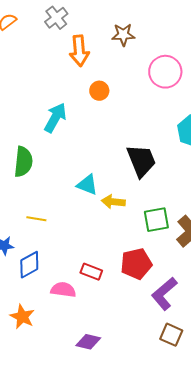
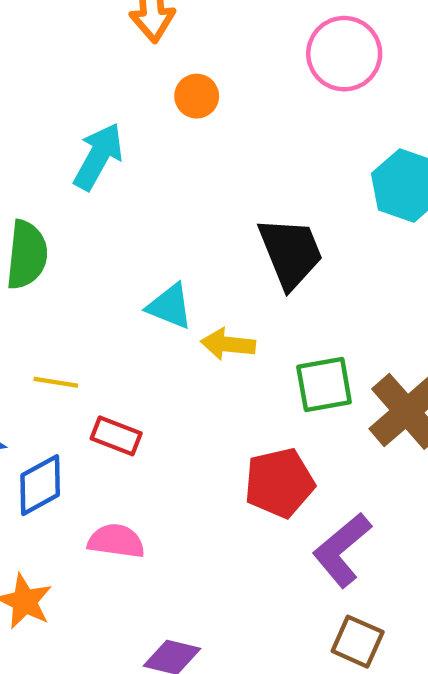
red rectangle: (91, 272) -> (116, 436), moved

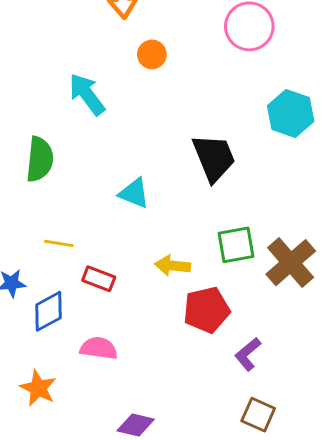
cyan arrow: (98, 156) -> (87, 94), turned -66
yellow arrow: (228, 344) -> (173, 266), moved
purple L-shape: (342, 550) -> (248, 354), size x0.7

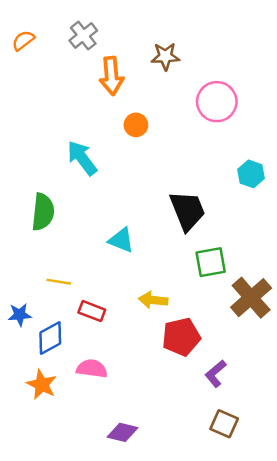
cyan hexagon: (291, 113) -> (251, 174), size x0.7
green square: (236, 245) -> (211, 262), moved
orange star: (38, 388) -> (42, 385), moved

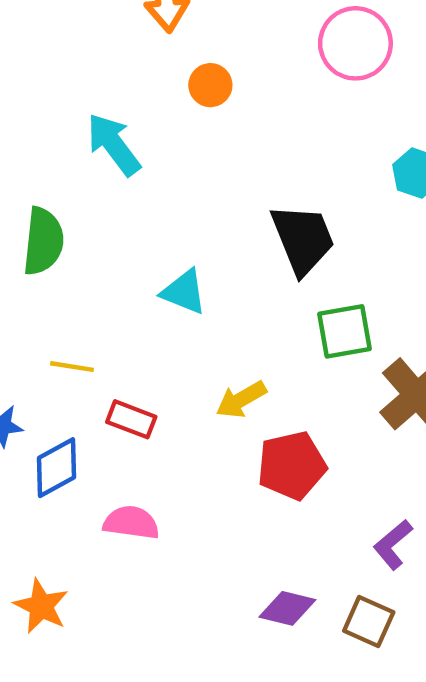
yellow arrow: (153, 300) -> (241, 399), turned -36
purple L-shape: (216, 374) -> (393, 545), moved
orange star: (42, 385) -> (41, 606), moved
purple diamond: (122, 432) -> (287, 608), moved

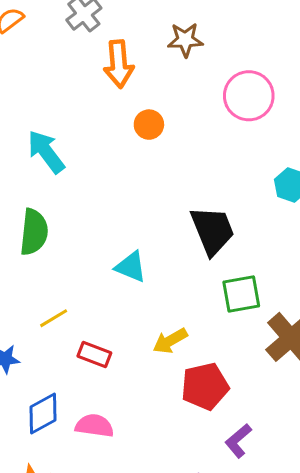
cyan arrow: (114, 144) -> (46, 152), moved
yellow line: (72, 367) -> (54, 318), turned -40
blue diamond: (56, 468) -> (43, 414), moved
purple L-shape: (393, 545) -> (238, 441), moved

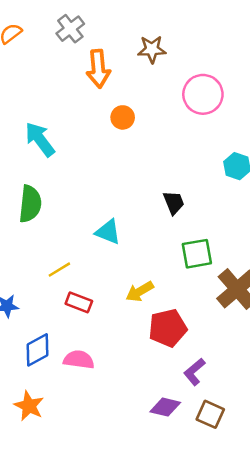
black trapezoid: (212, 230) -> (174, 203), size x0.6
yellow line: (54, 318) -> (59, 270), moved

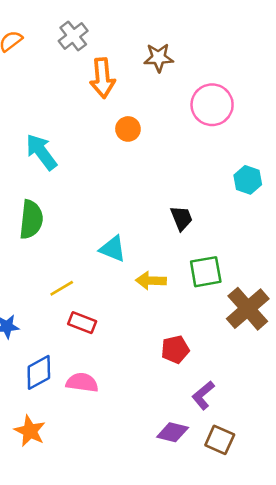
yellow arrow: (140, 291) -> (151, 281), moved, turned 32
red pentagon: (168, 328) -> (175, 349), size x0.7

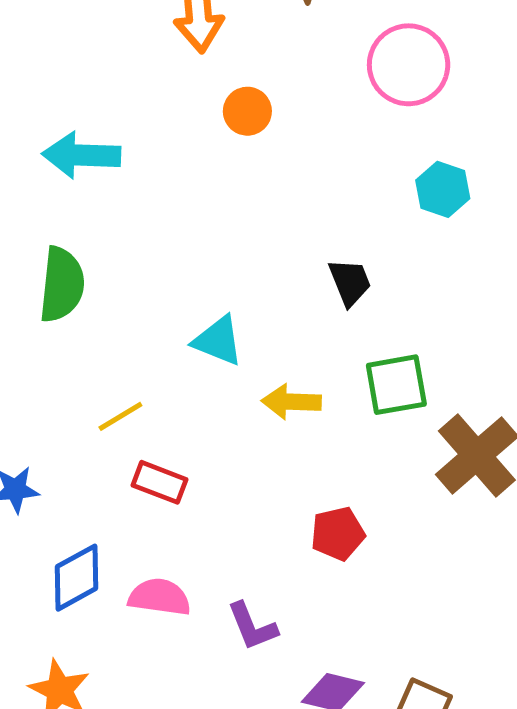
cyan arrow: (41, 152) -> (81, 155), turned -51
cyan hexagon: (248, 180) -> (443, 189), moved
purple L-shape: (203, 395) -> (252, 626), moved, turned -72

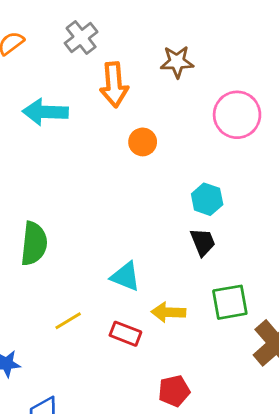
cyan arrow: (81, 155) -> (45, 112), moved
cyan hexagon: (443, 189) -> (207, 199), moved
red rectangle: (159, 482) -> (125, 334), moved
red pentagon: (338, 534) -> (174, 391), moved

